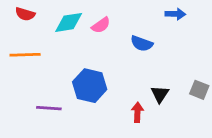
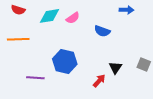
red arrow: (137, 112) -> (99, 81), turned 40

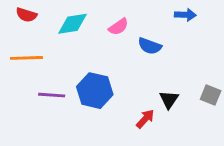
pink semicircle: (73, 18) -> (119, 27), moved
purple line: (35, 78) -> (52, 95), moved

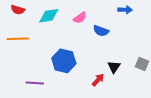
purple line: (52, 95) -> (35, 83), moved

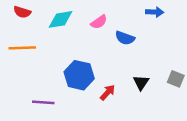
red arrow: (98, 80) -> (108, 92), moved

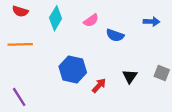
blue arrow: (155, 12) -> (151, 22), moved
cyan diamond: (61, 19) -> (56, 18), turned -50
purple line: (43, 102) -> (19, 97), moved, turned 54

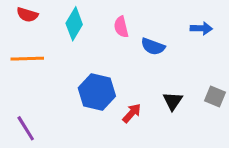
pink semicircle: (91, 20) -> (121, 27), turned 112

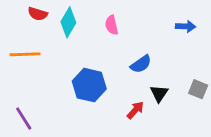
red semicircle: (27, 15) -> (38, 14), moved
blue semicircle: (153, 47) -> (141, 64), moved, turned -55
red arrow: (132, 113) -> (135, 110), moved

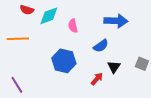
cyan diamond: (68, 22) -> (49, 16), turned 40
pink semicircle: (112, 25) -> (73, 26), moved
blue arrow: (186, 26) -> (116, 21), moved, size x1.6

